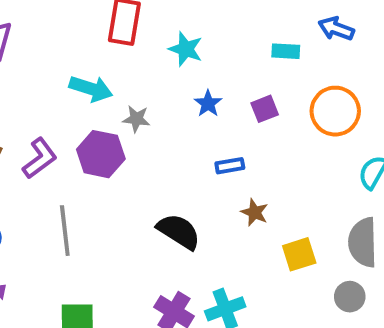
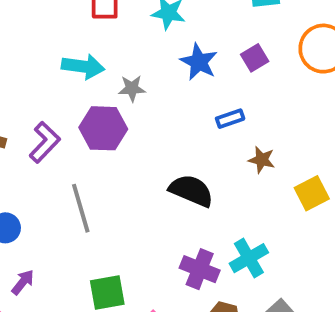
blue star: (208, 103) -> (199, 62), size x1.4

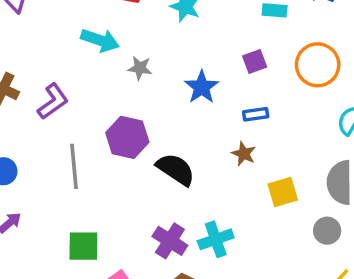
blue star: (199, 62) -> (202, 87), moved
blue rectangle: (230, 119) -> (256, 114), moved
purple hexagon: (103, 128) -> (127, 137), moved

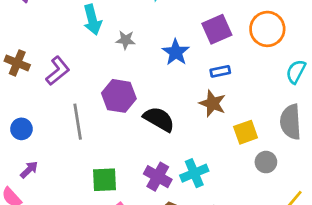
cyan arrow: (100, 40) -> (92, 20), turned 60
purple square: (255, 61) -> (217, 29), size x1.5
brown star: (244, 154) -> (213, 103), size x1.4
gray circle: (327, 231) -> (266, 162), moved
green square: (83, 246) -> (104, 180), moved

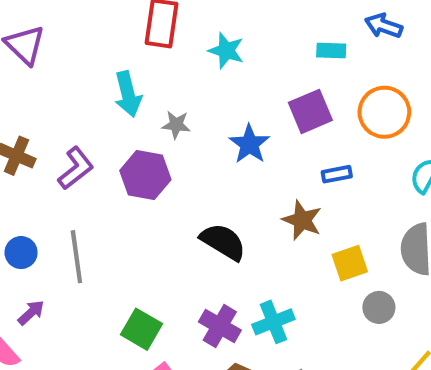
blue rectangle: (220, 71) -> (337, 174), moved
purple hexagon: (119, 96) -> (145, 175), moved
gray line: (78, 122) -> (76, 257), moved
green square: (104, 180) -> (142, 329), turned 32

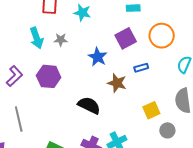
gray star: (176, 125) -> (61, 40), moved
brown star: (302, 220) -> (117, 83), moved

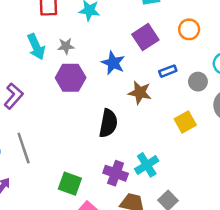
orange circle: (162, 36) -> (189, 29), size x0.7
purple hexagon: (49, 76) -> (71, 78), moved
black semicircle: (89, 105) -> (108, 123), turned 80
gray circle: (167, 130) -> (198, 82), moved

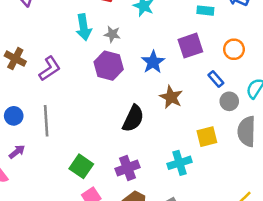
blue rectangle: (168, 71) -> (216, 79), moved, turned 56
cyan cross: (147, 165) -> (179, 163), moved
purple cross: (116, 173) -> (128, 168), turned 35

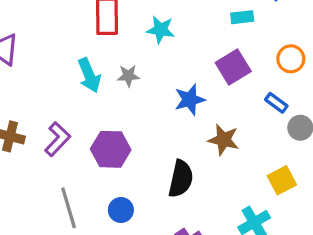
blue star: (153, 62) -> (190, 100), turned 30
purple hexagon: (109, 66) -> (111, 149), moved
blue circle: (14, 116) -> (121, 210), moved

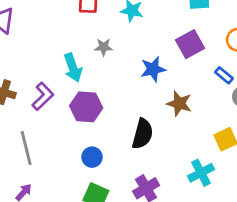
cyan arrow: (89, 75) -> (73, 68), moved
gray line: (69, 208) -> (26, 148), moved

